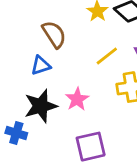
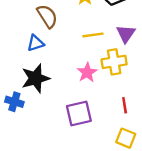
yellow line: (107, 56) -> (93, 35), turned 30
pink star: (77, 99) -> (87, 72), moved

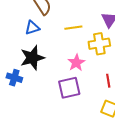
yellow line: (93, 35) -> (73, 28), moved
pink star: (87, 72) -> (76, 63), moved

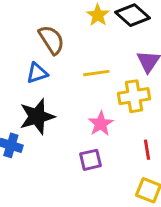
purple square: (69, 88) -> (91, 160), size x0.7

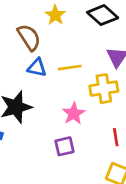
yellow star: (98, 15) -> (55, 15), moved
blue triangle: (37, 73) -> (37, 68), moved, turned 30

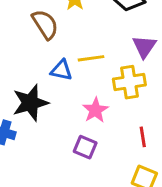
blue triangle: (37, 68) -> (61, 70), moved
purple square: (64, 146) -> (85, 147), turned 36

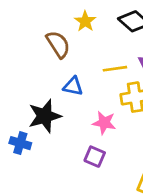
yellow line: (91, 58) -> (115, 69), moved
pink star: (95, 110) -> (104, 123), turned -30

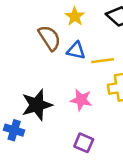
blue triangle: (73, 86) -> (76, 51), moved
pink star: (104, 123) -> (81, 100), moved

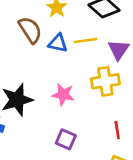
yellow line: (103, 61) -> (86, 40), moved

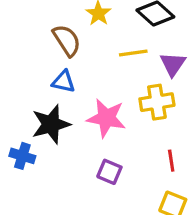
blue triangle: (58, 43) -> (64, 82), moved
pink star: (63, 94) -> (106, 118), size x1.4

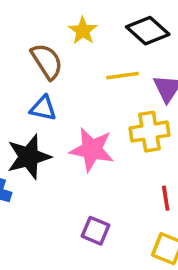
purple square: (109, 172) -> (95, 231), moved

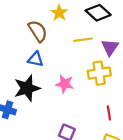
pink star: (92, 150) -> (65, 84), size x0.7

